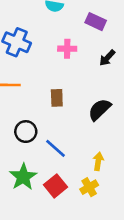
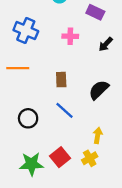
black circle: (26, 132) -> (28, 118), moved
blue line: (56, 148) -> (65, 110), moved
green star: (23, 177) -> (31, 164), moved, turned 30

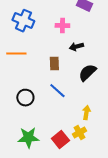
black arrow: (106, 44) -> (76, 47), moved, turned 32
red square: (60, 157) -> (60, 140), moved

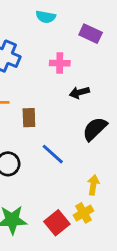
brown rectangle: (54, 64) -> (29, 118), moved

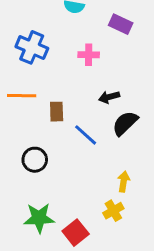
black arrow: (79, 92) -> (109, 97), moved
blue line: (53, 154) -> (86, 135), moved
red square: (57, 223) -> (76, 233), moved

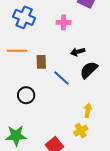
green star: (39, 218) -> (16, 136), moved

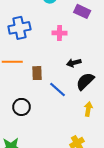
blue cross: (24, 17) -> (19, 28), turned -35
yellow arrow: (88, 110) -> (88, 109), moved

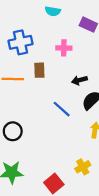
brown rectangle: (37, 73) -> (39, 70), moved
black circle: (21, 107) -> (13, 131), moved

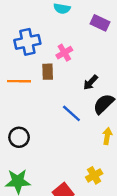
pink cross: (64, 48) -> (64, 53), moved, turned -32
black arrow: (79, 80) -> (91, 82), turned -32

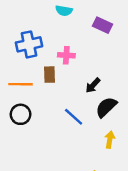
pink cross: (64, 53) -> (66, 55), turned 35
black circle: (19, 137) -> (21, 114), moved

